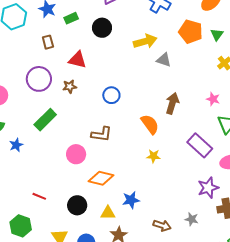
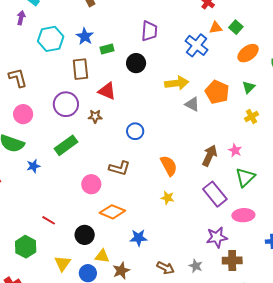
orange pentagon: (191, 32) -> (217, 92), moved
brown rectangle: (48, 42) -> (80, 69), size x1.5
brown arrow: (172, 103) -> (210, 156), moved
yellow triangle: (108, 213) -> (102, 256), moved

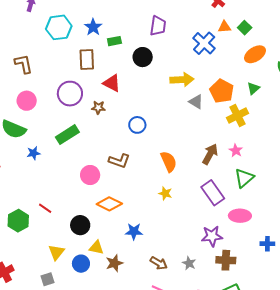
yellow cross: (252, 117) -> (238, 115), moved, size x1.5
green hexagon: (26, 247) -> (18, 221), moved

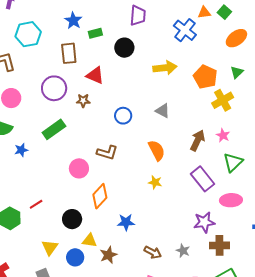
cyan hexagon: (59, 27) -> (28, 34), moved
gray triangle: (196, 102) -> (163, 111), moved
orange diamond: (109, 204) -> (100, 196), turned -70
red line: (45, 208) -> (36, 204), turned -64

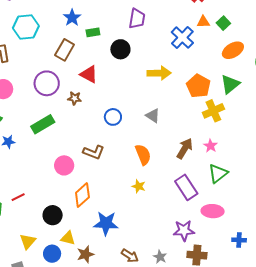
brown rectangle: (69, 53) -> (65, 50), turned 30
green triangle: (237, 72) -> (230, 84), size x1.5
blue star: (126, 222) -> (106, 223), size x1.4

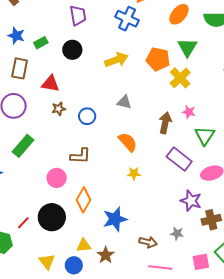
brown star: (75, 98) -> (59, 109), moved
black circle: (53, 215) -> (52, 217), moved, size x1.4
purple star: (184, 231) -> (191, 201), turned -30

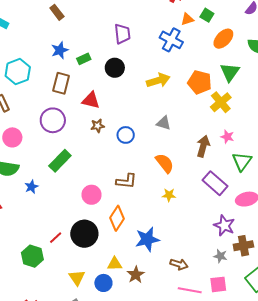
blue star: (16, 36) -> (60, 50), turned 30
brown L-shape: (80, 156) -> (126, 181), moved
gray star: (177, 233) -> (220, 256), moved
pink square: (201, 262) -> (218, 284), moved

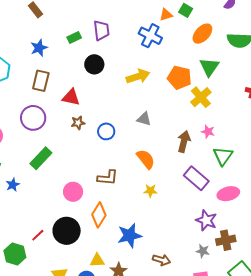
green rectangle: (84, 59) -> (74, 38), moved

